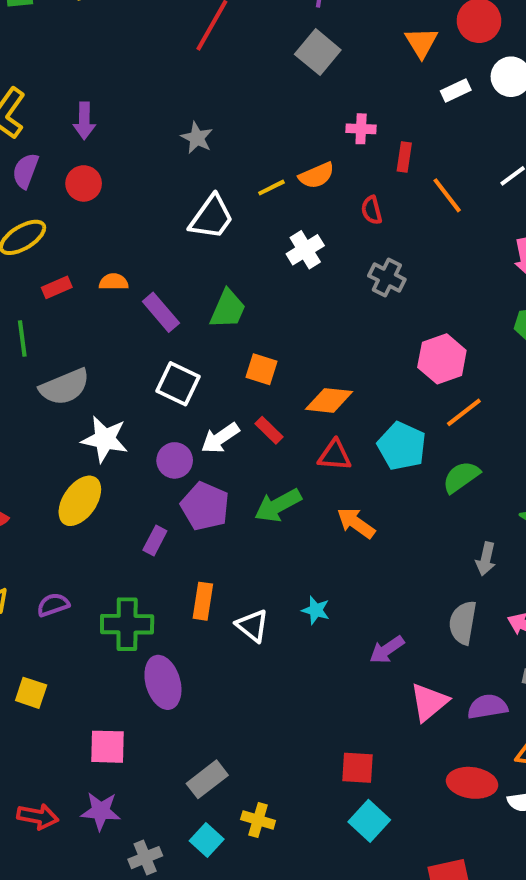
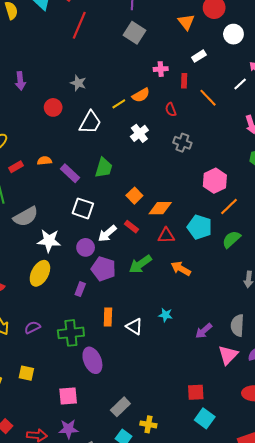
white rectangle: (456, 90) -> (199, 56), moved
red circle: (84, 183) -> (53, 107), moved
orange square: (262, 369) -> (134, 196), moved, turned 35
gray semicircle: (463, 623) -> (237, 325), moved

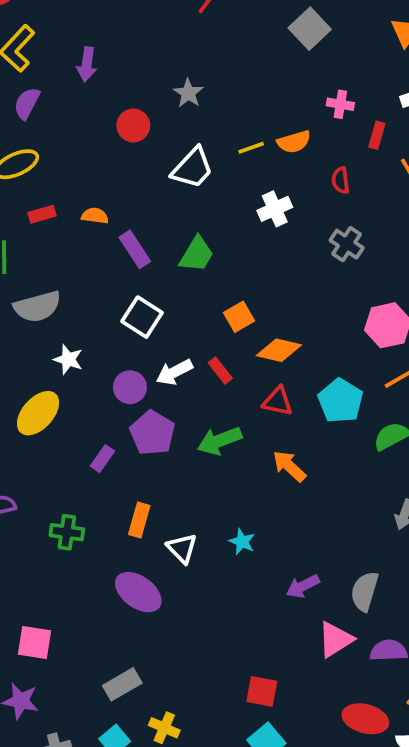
white star: (49, 241) -> (68, 359), size x0.7
green cross: (71, 333) -> (67, 532), size x0.7
purple ellipse: (92, 360) -> (138, 592), moved, turned -45

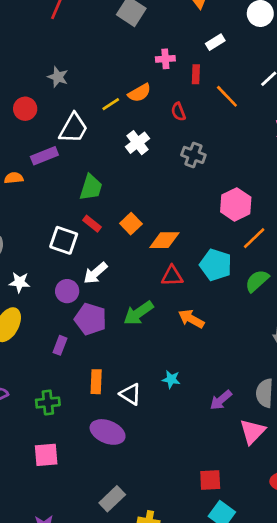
purple rectangle: (135, 249) -> (44, 156), moved, turned -65
red rectangle: (220, 371) -> (92, 224), moved
pink square: (34, 643) -> (46, 455), moved

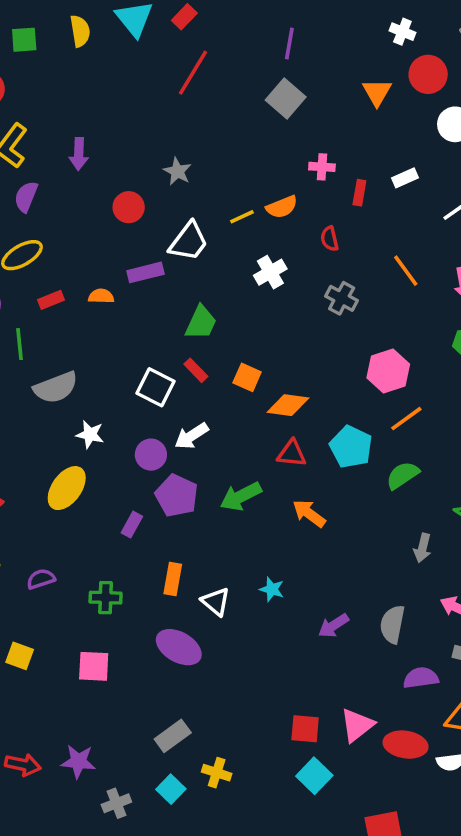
white rectangle: (215, 42) -> (405, 178), moved
orange line: (227, 96) -> (406, 271), moved
orange square: (131, 224) -> (247, 377), turned -30
pink triangle: (253, 431) -> (357, 725), moved

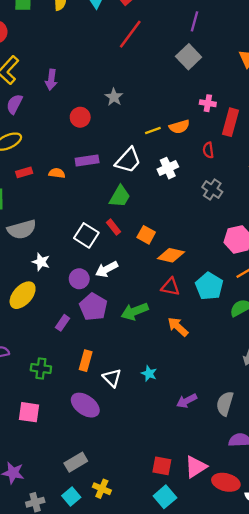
red rectangle: (359, 193) -> (230, 122), size x1.6
white trapezoid: (189, 242) -> (128, 160), moved

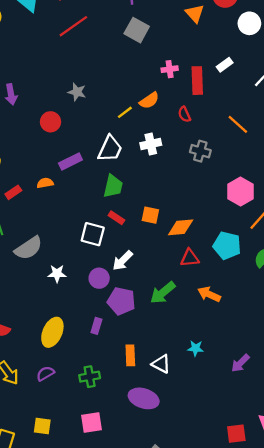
red line: (130, 34) -> (73, 26), turned 36
white cross: (168, 168) -> (151, 144), turned 30
yellow ellipse: (23, 295) -> (52, 332), moved

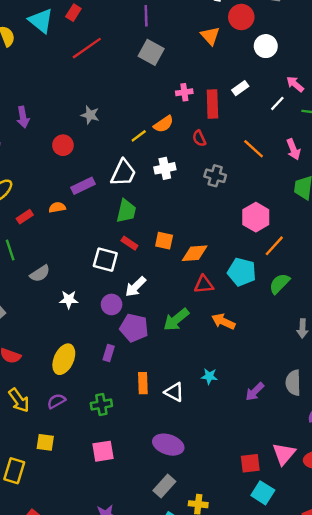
gray semicircle: (28, 248) -> (40, 274), size x0.7
purple ellipse: (144, 398) -> (168, 445), moved
yellow square: (42, 426) -> (45, 442), moved

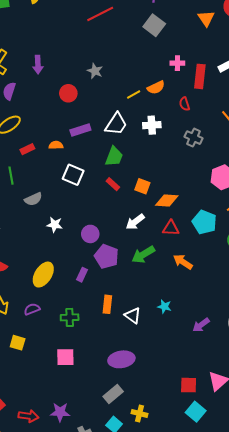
white square: (105, 260) -> (73, 175), moved
white arrow: (136, 287) -> (135, 222), moved
purple ellipse: (168, 445) -> (121, 359), turned -35

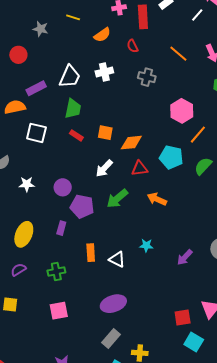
yellow line: (134, 95) -> (73, 17), moved, turned 56
orange semicircle: (56, 145) -> (15, 107), size x1.5

